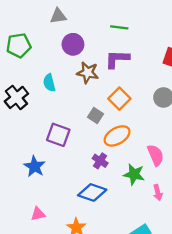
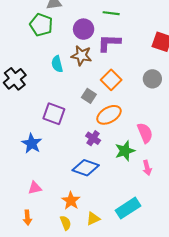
purple circle: (73, 44) -> (84, 29), moved
green pentagon: (19, 45) -> (41, 25), moved, turned 30
cyan semicircle: (49, 83) -> (57, 64), moved
green star: (134, 174) -> (125, 151), turned -30

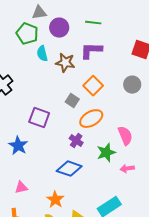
purple circle: (84, 29) -> (59, 28), moved
cyan semicircle: (57, 64) -> (42, 54), moved
pink arrow: (147, 168) -> (127, 169), turned 96

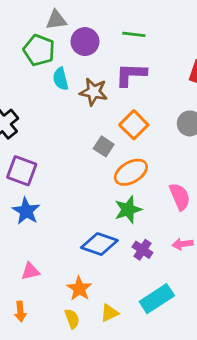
purple square: (39, 118) -> (22, 171), moved
purple cross: (76, 141) -> (142, 250), moved
green star: (106, 153) -> (128, 210), moved

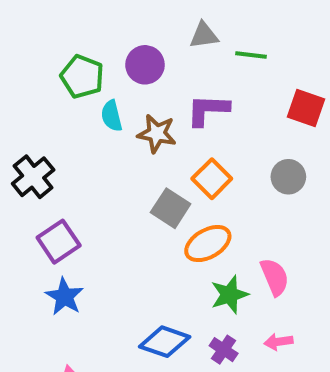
gray triangle: (56, 20) -> (204, 35), moved
green line: (134, 34) -> (251, 55), moved
gray square: (104, 146) -> (171, 208), size x1.4
purple square: (22, 171) -> (59, 242), turned 36
green star: (128, 210) -> (229, 295), moved

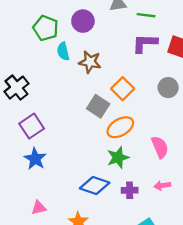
purple L-shape: (208, 110) -> (145, 43), moved
green star: (229, 295) -> (118, 158), moved
purple cross: (224, 350) -> (130, 190), turned -35

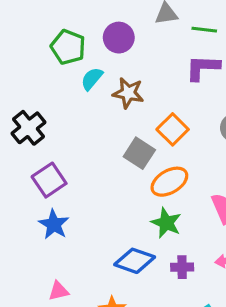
cyan semicircle: (63, 51) -> (92, 79), turned 54
green star: (118, 158) -> (166, 223), turned -30

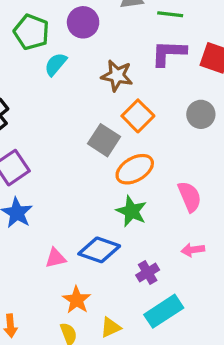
brown star: (128, 93) -> (117, 76), moved
purple cross: (182, 267) -> (148, 273), moved, turned -30
pink triangle: (59, 291) -> (56, 258), moved

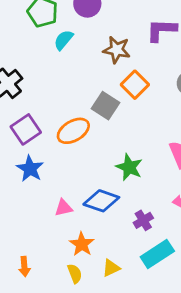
orange ellipse: (135, 169) -> (73, 131), moved

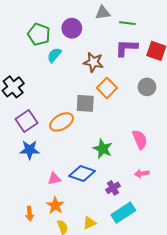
gray square: (105, 106) -> (85, 103), turned -30
blue star: (30, 169) -> (30, 150), turned -30
orange star: (82, 244) -> (55, 205), moved
orange arrow: (24, 267) -> (30, 214), moved

